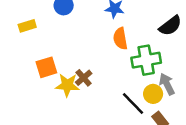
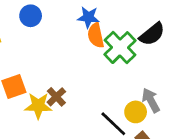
orange semicircle: (120, 39) -> (96, 35), moved
green cross: (146, 60) -> (120, 48), moved, turned -32

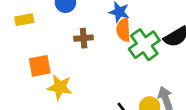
brown cross: (56, 97) -> (84, 38), moved, turned 30

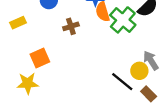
yellow star: (60, 87) -> (28, 83), moved

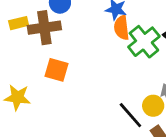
brown cross: (71, 26) -> (44, 28), moved, size x1.6
orange square: (40, 58) -> (57, 70), moved, turned 30

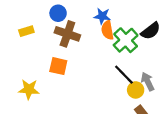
brown cross: (44, 28) -> (67, 34), moved, turned 30
black line: (130, 115) -> (124, 75), moved

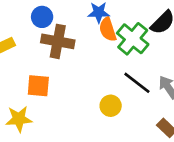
orange square: (58, 66) -> (38, 86), moved
yellow circle: (136, 90) -> (111, 106), moved

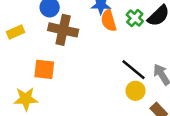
green cross: (133, 39) -> (135, 18), moved, size x0.6
yellow circle: (111, 106) -> (135, 91), moved

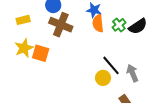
yellow circle: (135, 91) -> (103, 78), moved
yellow star: (26, 99) -> (24, 48), moved, turned -30

